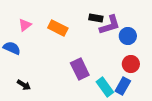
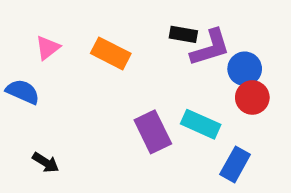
red circle: (131, 64) -> (252, 97), moved
cyan rectangle: (105, 87) -> (201, 124), moved, turned -30

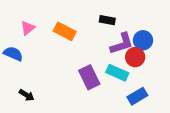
purple L-shape: (210, 48) -> (122, 44), moved
red circle: (252, 97) -> (135, 57), moved
blue rectangle: (235, 164) -> (137, 96), turned 30

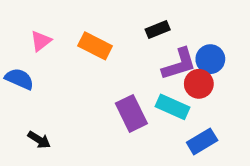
black rectangle: (107, 20) -> (158, 30), turned -32

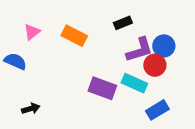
purple rectangle: (131, 113) -> (102, 88), turned -44
black arrow: (39, 140) -> (31, 109), turned -48

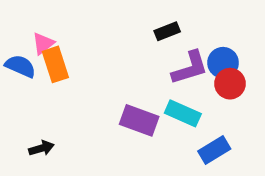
orange rectangle: (74, 36) -> (55, 64), moved, turned 45
blue semicircle: (15, 61) -> (20, 66), moved
red circle: (155, 65) -> (230, 84), moved

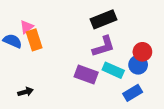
black rectangle: (167, 31) -> (103, 19), size x1.6
blue circle: (223, 63) -> (138, 65), moved
purple L-shape: (190, 68) -> (103, 46), moved

